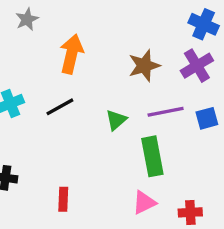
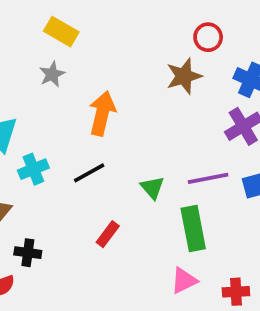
brown star: (144, 66) -> (184, 76), moved
green triangle: (116, 120) -> (152, 188), turned -30
red rectangle: (63, 199) -> (108, 234), moved, turned 35

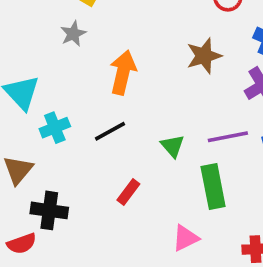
brown star: (184, 76) -> (204, 56), moved
black cross: (28, 253) -> (49, 210), size x1.4
pink triangle: (184, 281) -> (186, 238), moved

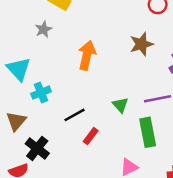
gray star: (73, 34) -> (43, 29), moved
black line: (110, 131) -> (74, 115), moved
black cross: (49, 210) -> (37, 148), turned 30

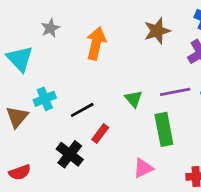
gray star: (43, 29) -> (50, 28), moved
cyan cross: (41, 93) -> (45, 99), moved
black cross: (37, 148) -> (70, 154), moved

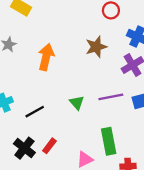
green rectangle: (164, 129) -> (109, 141), moved
red rectangle: (100, 133) -> (49, 146), moved

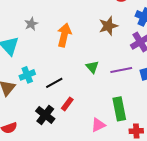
green triangle: (77, 103) -> (92, 67), moved
red rectangle: (49, 146) -> (67, 104), moved

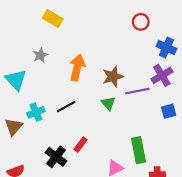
brown star: (108, 26) -> (113, 77), moved
purple line: (121, 70) -> (137, 91), moved
black line: (54, 83) -> (66, 107), moved

